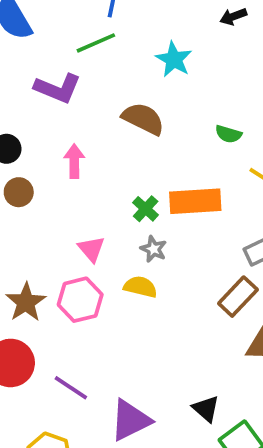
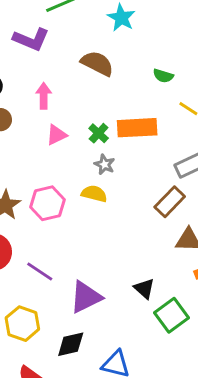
pink triangle: (91, 249) -> (57, 135), moved, turned 45

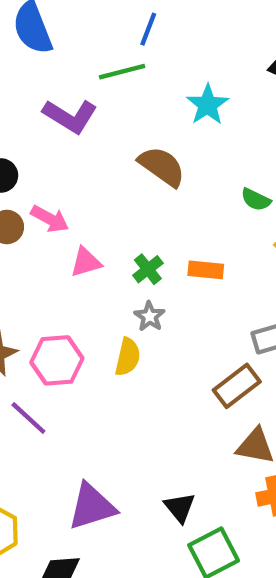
pink arrow: (44, 96) -> (50, 219), moved, turned 110
orange rectangle: (137, 128) -> (206, 270), size x0.6
yellow semicircle: (94, 194) -> (128, 357), turned 80
purple line: (40, 272) -> (28, 418), moved

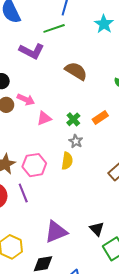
cyan star: (208, 105) -> (104, 24), moved
orange rectangle: (206, 270) -> (100, 117), turned -35
purple line: (28, 418) -> (23, 193), turned 30

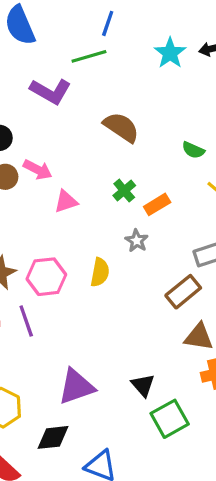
green cross: (73, 119) -> (124, 191), moved
gray star: (76, 141) -> (137, 241), moved

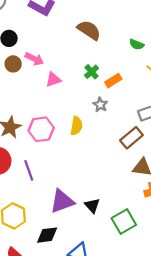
purple line: (26, 321) -> (29, 170), moved
black triangle: (143, 385) -> (92, 206), moved

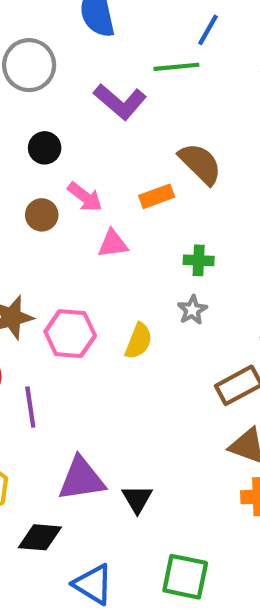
brown circle: (13, 64) -> (42, 215), moved
green cross: (92, 72) -> (199, 260), moved, turned 32
orange rectangle: (113, 81) -> (157, 196), moved
green square: (124, 222) -> (185, 577), moved, turned 30

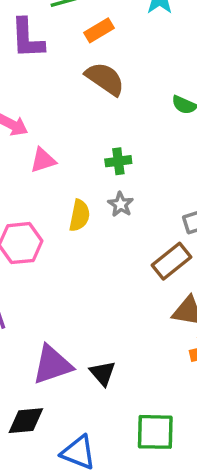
purple L-shape: (120, 102) -> (27, 38), turned 57
orange rectangle: (157, 196) -> (99, 30), moved
yellow semicircle: (139, 341) -> (79, 215), moved

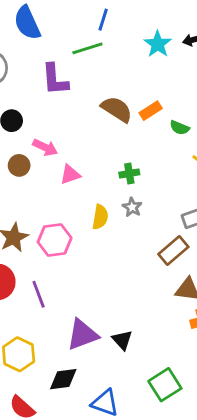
orange rectangle: (99, 30) -> (151, 111), moved
green square: (155, 432) -> (165, 385), turned -32

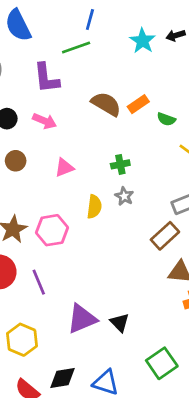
pink arrow: (45, 147) -> (45, 121), moved
black diamond: (63, 379) -> (63, 378), moved

